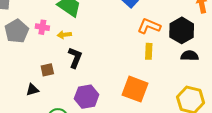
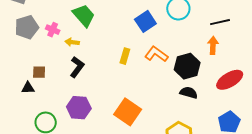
yellow rectangle: (149, 51) -> (125, 56), moved
brown square: (47, 70) -> (39, 72), moved

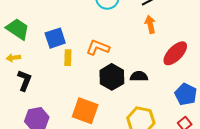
blue square: (145, 21) -> (55, 38), moved, turned 30
black hexagon: (187, 66) -> (112, 77), moved

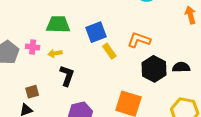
green trapezoid: (18, 29) -> (58, 24), turned -30
yellow rectangle: (68, 58) -> (109, 51), turned -35

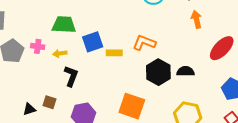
blue square: (96, 32) -> (93, 42), moved
yellow rectangle: (109, 51) -> (114, 53), turned -56
brown square: (32, 92) -> (49, 102), moved, turned 32

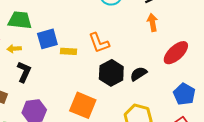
orange L-shape: (144, 43) -> (99, 43), turned -135
black semicircle: (186, 71) -> (138, 74), turned -36

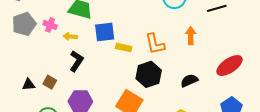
orange arrow: (152, 22) -> (191, 36), moved
black hexagon: (111, 73) -> (149, 74), moved

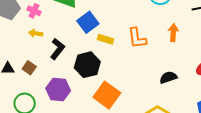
blue square: (105, 32) -> (88, 22), turned -35
yellow arrow: (70, 36) -> (36, 33), moved
black hexagon: (149, 74) -> (87, 65), moved

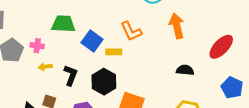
orange arrow: (173, 33) -> (177, 26), size x1.4
orange L-shape: (137, 38) -> (131, 31), moved
black semicircle: (168, 77) -> (185, 70), turned 42

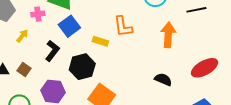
blue square: (92, 41) -> (69, 26), moved
pink cross: (37, 46) -> (38, 14), moved, turned -32
yellow arrow: (45, 67) -> (22, 36), moved, turned 120

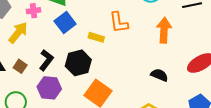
yellow arrow: (22, 36) -> (18, 33), size x1.6
black L-shape: (52, 51) -> (46, 60), moved

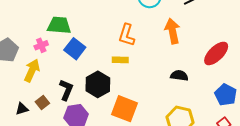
orange L-shape: (119, 22) -> (127, 35), turned 40
yellow rectangle: (96, 37) -> (120, 60), moved
brown square: (20, 66) -> (42, 103), turned 32

